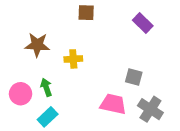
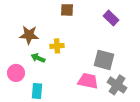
gray square: (134, 77) -> (104, 60), size x1.5
green arrow: (46, 87) -> (38, 58), moved, turned -48
cyan rectangle: (48, 117) -> (37, 91), turned -42

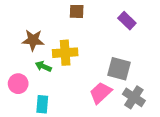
yellow cross: (57, 46) -> (65, 53), size x1.5
pink trapezoid: (88, 81) -> (101, 93), turned -55

